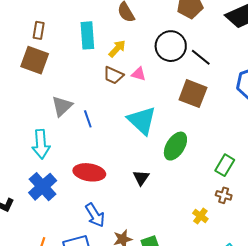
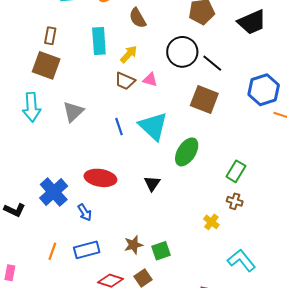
blue line: (88, 119) -> (119, 127), moved
cyan arrow: (41, 144) -> (32, 107), moved
blue arrow: (95, 215) -> (85, 212), moved, size x0.7

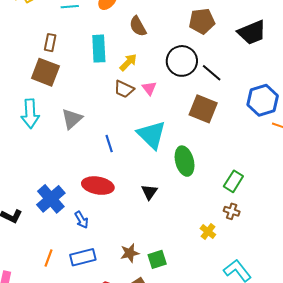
pink triangle: (150, 80) -> (149, 88), turned 35
blue line: (119, 127) -> (109, 144), moved
green ellipse: (187, 152) -> (185, 161), turned -48

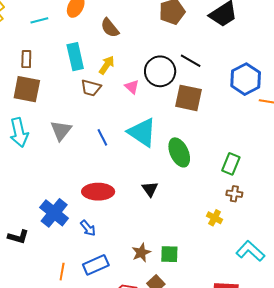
black circle: (182, 61) -> (160, 71), moved
brown trapezoid: (124, 89) -> (91, 88), moved
blue line: (109, 144) -> (102, 137), moved
green square: (157, 259) -> (169, 254), turned 30

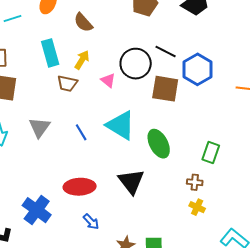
blue hexagon: (246, 79) -> (197, 69), moved
black triangle: (150, 189) -> (131, 182), size x1.6
brown cross: (234, 194) -> (195, 182), moved
blue arrow: (88, 228) -> (91, 222), moved

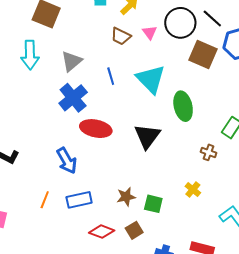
brown trapezoid: (67, 83) -> (121, 36), moved
yellow cross: (197, 207) -> (193, 190), moved
blue cross: (37, 210) -> (73, 98), moved
blue arrow: (91, 222) -> (67, 161), moved, size x1.5

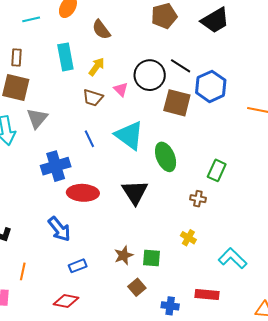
gray triangle: (71, 61) -> (37, 118), moved
blue cross: (73, 98) -> (56, 166), turned 32
orange line: (45, 200) -> (23, 271), moved
blue rectangle: (79, 200) -> (78, 266), size x0.7
red diamond: (102, 232) -> (66, 301), moved

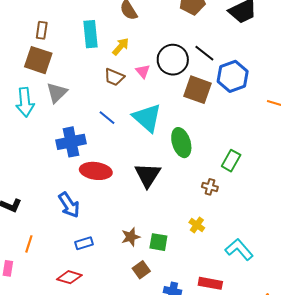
blue line: (89, 139) -> (107, 118), turned -30

